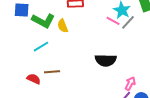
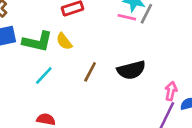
brown line: (52, 72) -> (90, 72), moved, turned -42

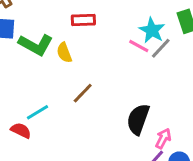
black semicircle: (131, 70) -> (138, 119), moved, turned 108
cyan line: (44, 76) -> (37, 112), moved

